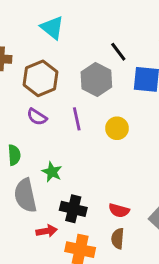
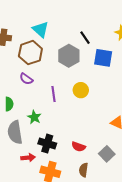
cyan triangle: (52, 28) -> (41, 29), moved
purple line: (77, 119) -> (53, 94), moved
brown semicircle: (118, 239) -> (84, 170), moved

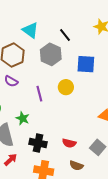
cyan triangle: (41, 29) -> (30, 30), moved
blue square: (103, 58) -> (86, 64), moved
red arrow: (28, 158) -> (10, 160), moved, turned -32
brown semicircle: (84, 170) -> (76, 166), turned -72

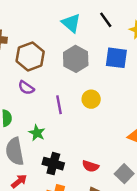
cyan triangle: (30, 30) -> (71, 23), moved
black line: (65, 35) -> (106, 20), moved
blue square: (86, 64) -> (116, 58), moved

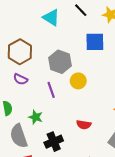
gray hexagon: (76, 59) -> (60, 62), moved
black cross: (53, 164) -> (54, 142), turned -30
red semicircle: (90, 166) -> (84, 125), moved

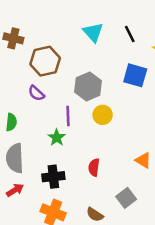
green star: (36, 117) -> (57, 138), moved
red semicircle: (84, 125) -> (94, 167), turned 72

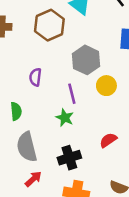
brown hexagon: (45, 61) -> (49, 25), moved
purple semicircle: (36, 93) -> (35, 77), turned 66
red semicircle: (94, 167) -> (108, 140), turned 60

